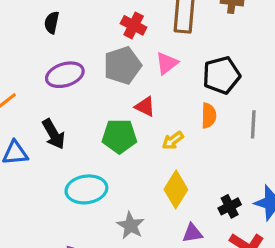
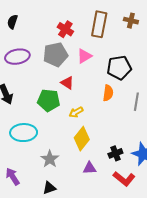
yellow arrow: (173, 140) -> (76, 112), moved

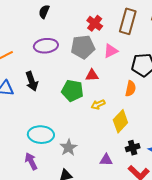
red triangle: (67, 83) -> (92, 75), turned -40
cyan ellipse: (24, 133) -> (41, 135), moved
yellow diamond: (82, 139) -> (120, 121), moved

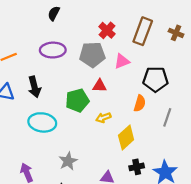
green pentagon: (72, 91) -> (77, 100), turned -30
cyan ellipse: (41, 135) -> (42, 122), moved

